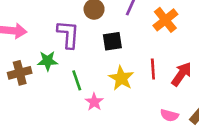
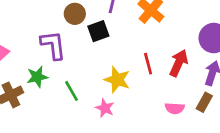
black square: (112, 41) -> (98, 31), moved
pink star: (94, 102) -> (105, 108), moved

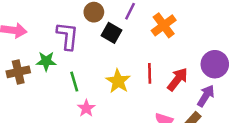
black square: (98, 31) -> (112, 33), turned 36
pink star: (105, 108) -> (86, 108), moved

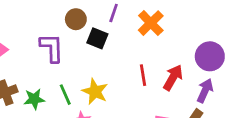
green star: (46, 61) -> (34, 99), moved
yellow star: (118, 81) -> (95, 92), moved

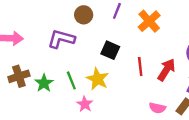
black square: (97, 38) -> (110, 50), moved
purple L-shape: (52, 48) -> (61, 39), turned -76
green star: (34, 99) -> (44, 83), turned -30

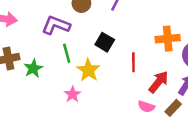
orange cross: (149, 21) -> (168, 39), moved, turned 30
red arrow: (166, 70) -> (159, 82), moved
green line: (71, 80) -> (67, 53), moved

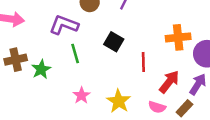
yellow star: (88, 70) -> (119, 101), moved

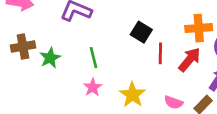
black square: (114, 42) -> (141, 32), moved
green line: (75, 53) -> (93, 58), moved
red arrow: (169, 82) -> (190, 60), moved

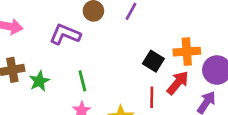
black square: (141, 32) -> (153, 61), moved
red line: (160, 53) -> (152, 97), moved

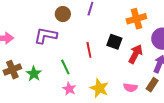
orange cross: (187, 52) -> (136, 19), moved
red line: (152, 97) -> (89, 50), moved

